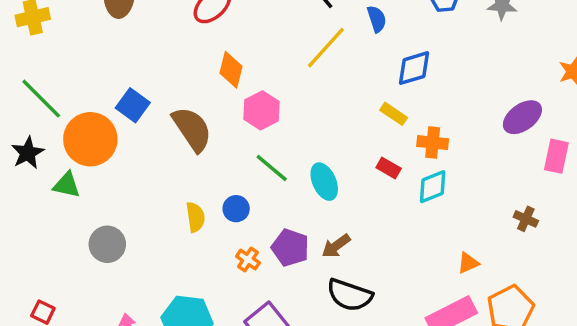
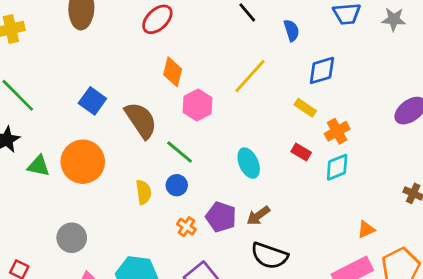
yellow line: (326, 48) -> (250, 76), moved
orange circle: (90, 139) -> (83, 162), moved
orange cross: (433, 143) -> (337, 131), turned -35
green line: (272, 168) -> (180, 152), moved
gray circle: (107, 244) -> (72, 238), moved

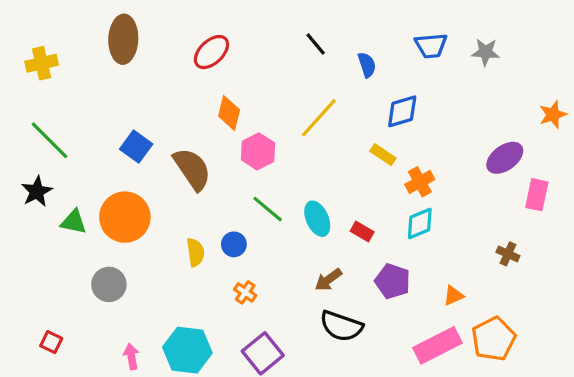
green line: (180, 152) -> (268, 209), moved
red rectangle: (301, 152) -> (362, 232), moved
purple pentagon: (221, 217) -> (393, 281), moved
gray circle: (72, 238) -> (109, 284), moved

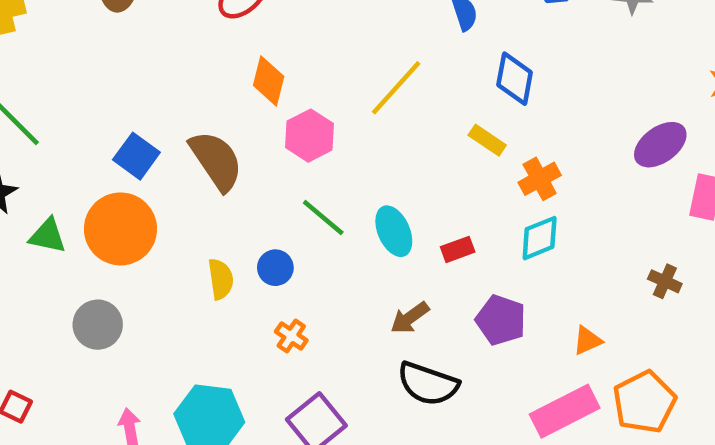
blue diamond: (402, 111) -> (515, 79), turned -63
blue square: (136, 147) -> (136, 156), moved
red rectangle: (362, 232) -> (458, 249), turned -50

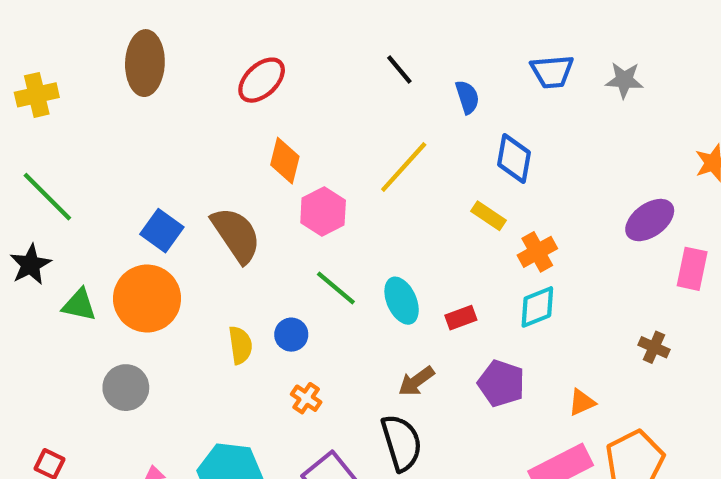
black semicircle: (428, 384) -> (402, 443), moved, turned -126

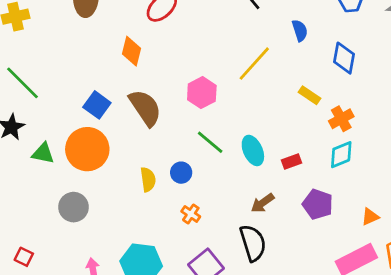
blue semicircle: (467, 97) -> (300, 30), moved
blue diamond: (514, 159) -> (344, 58), moved
orange diamond: (285, 161) -> (131, 51), moved

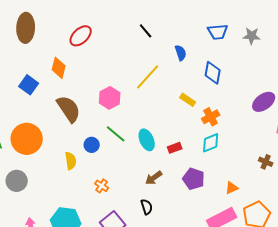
blue square: (97, 105) -> (29, 85), moved
blue circle: (181, 173) -> (92, 145), moved
black semicircle: (253, 243) -> (147, 207), size x0.6

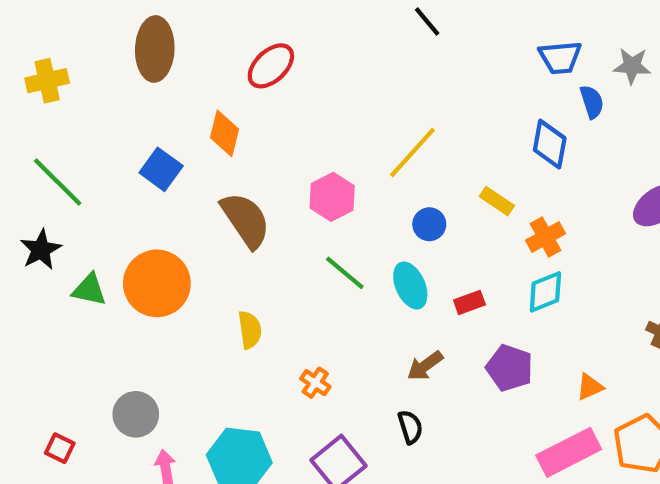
black line: (146, 31) -> (427, 22), moved
blue semicircle: (181, 53) -> (592, 102), moved
blue circle: (92, 145) -> (429, 224), moved
gray circle: (17, 181) -> (136, 414), moved

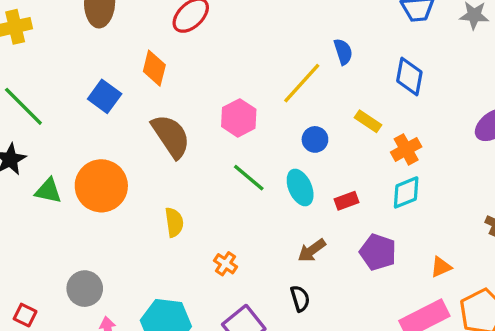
blue semicircle: (592, 102) -> (343, 52), moved

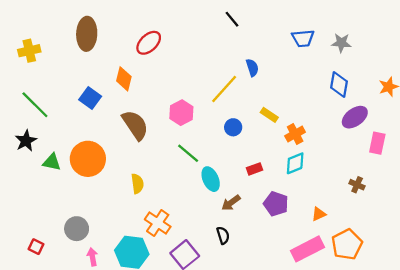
blue diamond: (409, 77) -> (339, 84), moved
cyan ellipse: (300, 188) -> (211, 179), moved
orange cross: (226, 264) -> (158, 223), moved, size x1.6

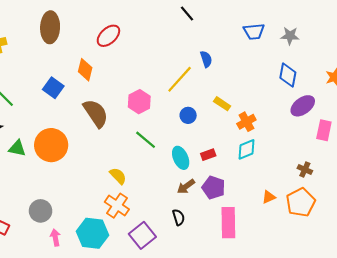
cyan ellipse: (211, 179) -> (181, 158), moved
yellow semicircle: (137, 184) -> (118, 176), moved, turned -36
purple pentagon: (276, 204) -> (214, 188), moved
orange pentagon: (347, 244) -> (301, 202), moved
pink rectangle: (307, 249) -> (228, 223), moved, turned -64

